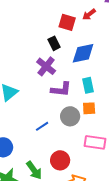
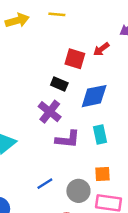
black rectangle: (54, 43) -> (59, 84), turned -40
orange square: (89, 108) -> (102, 174), moved
gray circle: (70, 116) -> (78, 191), moved

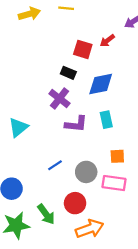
orange square: (102, 174) -> (117, 156), moved

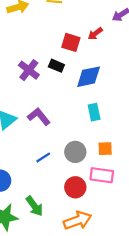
purple cross: (59, 98) -> (29, 70), moved
purple L-shape: (76, 124) -> (39, 117), moved, turned -135
gray circle: (86, 172) -> (75, 152), moved
red circle: (75, 203) -> (75, 187), moved

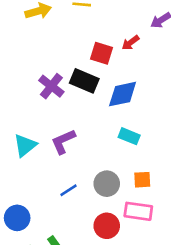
black rectangle: (56, 66) -> (84, 81), size x1.5
cyan rectangle: (94, 112) -> (129, 136), turned -56
purple L-shape: (39, 117) -> (63, 141), turned -75

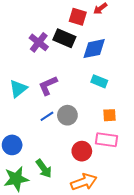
gray circle: (107, 184) -> (67, 115), moved
blue line: (69, 190) -> (47, 116), moved

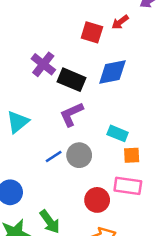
black rectangle: (64, 38) -> (71, 80), moved
cyan rectangle: (99, 81) -> (118, 133), moved
purple L-shape: (48, 85) -> (71, 114), moved

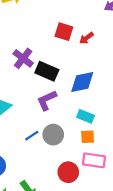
red arrow: (120, 22) -> (86, 38), moved
blue diamond: (112, 72) -> (82, 82), moved
orange square: (132, 155) -> (88, 137), moved

